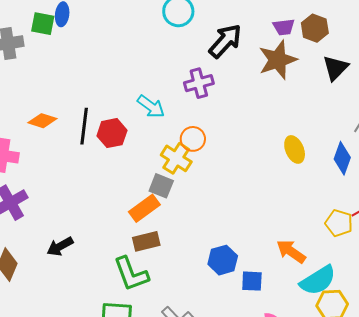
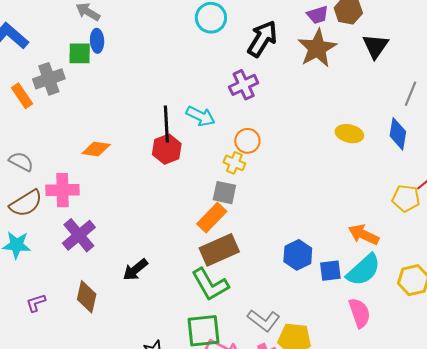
black line: (84, 126) -> (166, 124), moved
yellow ellipse: (295, 149) -> (349, 134), turned -44
yellow cross: (176, 158) -> (234, 163), size x0.7
brown rectangle: (146, 241) -> (219, 250), size x1.4
cyan semicircle: (318, 280) -> (364, 270), moved

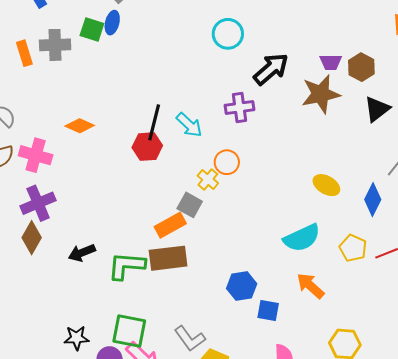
yellow pentagon: (406, 198) -> (353, 248), moved
cyan semicircle: (364, 270) -> (302, 238), moved
green L-shape: (210, 284) -> (126, 266), moved, turned 108
brown diamond: (87, 297) -> (32, 238), moved

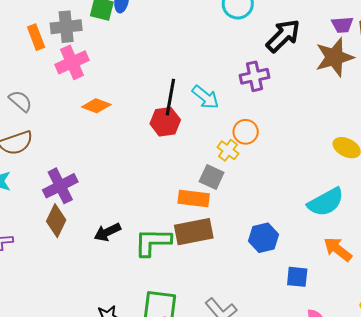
pink cross: (36, 155) -> (72, 62), moved, turned -36
orange rectangle: (170, 225) -> (194, 199), turned 40
blue hexagon: (242, 286) -> (263, 238), moved

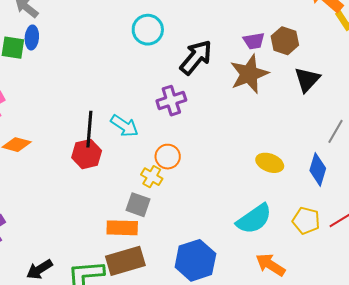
blue hexagon: (263, 238) -> (195, 260), size x1.4

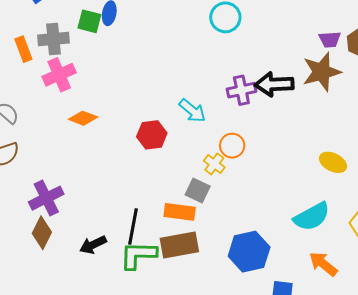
black arrow: (196, 57) -> (274, 84), moved, turned -138
black line: (89, 129) -> (133, 226), moved

